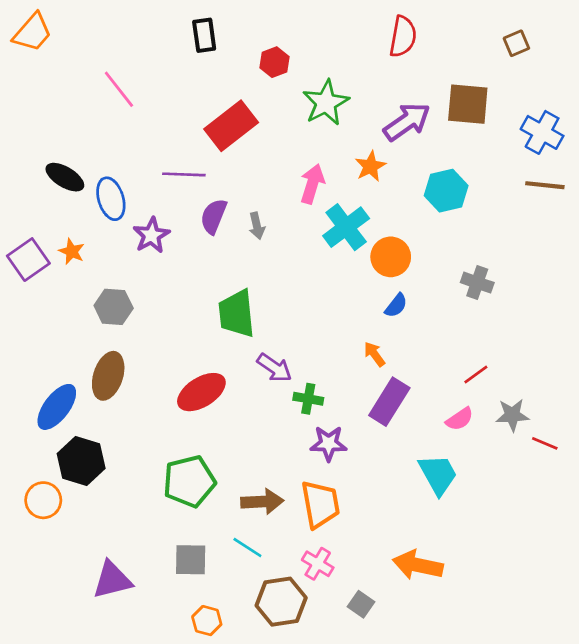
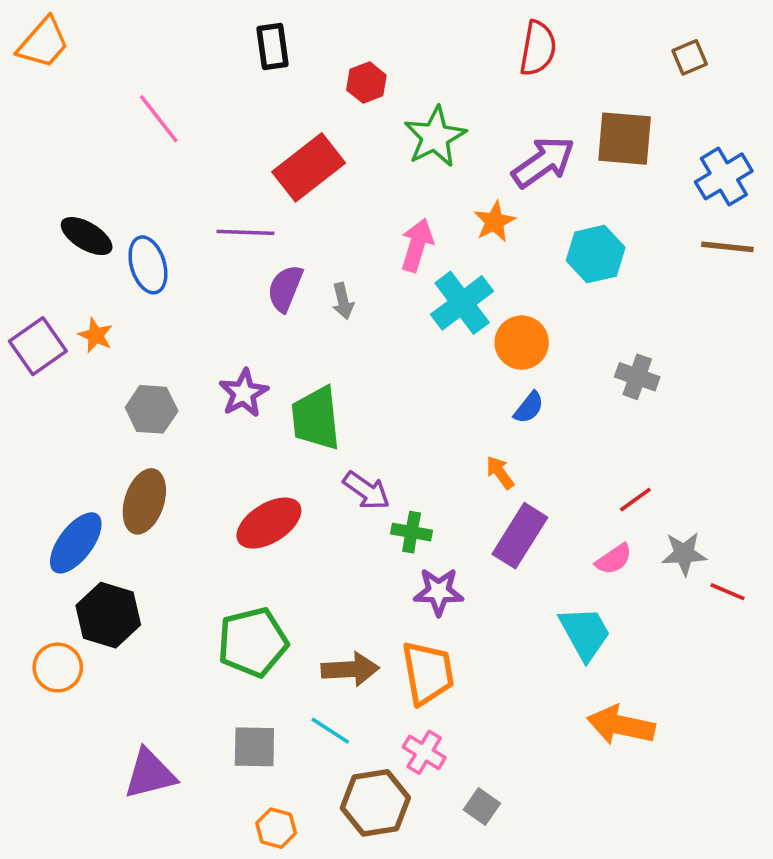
blue cross: (542, 132) -> (724, 176), turned 30
purple star: (151, 235) -> (244, 393), moved
orange arrow: (418, 565) -> (621, 725), moved

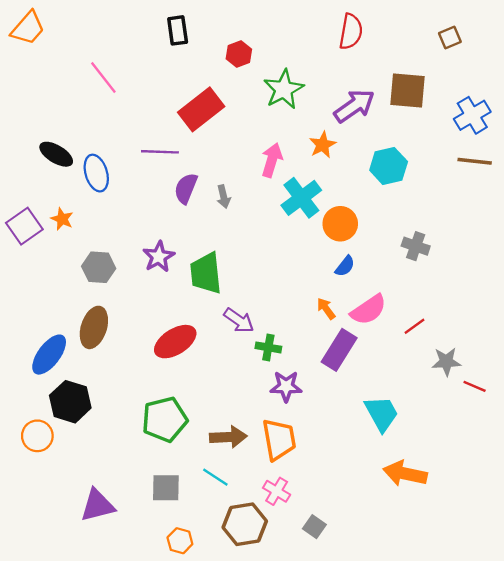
pink semicircle: (614, 559) -> (369, 310), moved, size x1.5

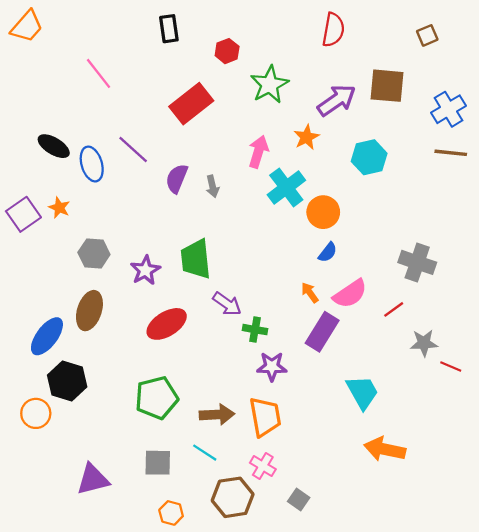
purple line: (160, 152) -> (133, 149), moved, turned 40
gray cross: (416, 246) -> (417, 262), moved, size x1.4
purple star: (159, 257) -> (145, 270), moved

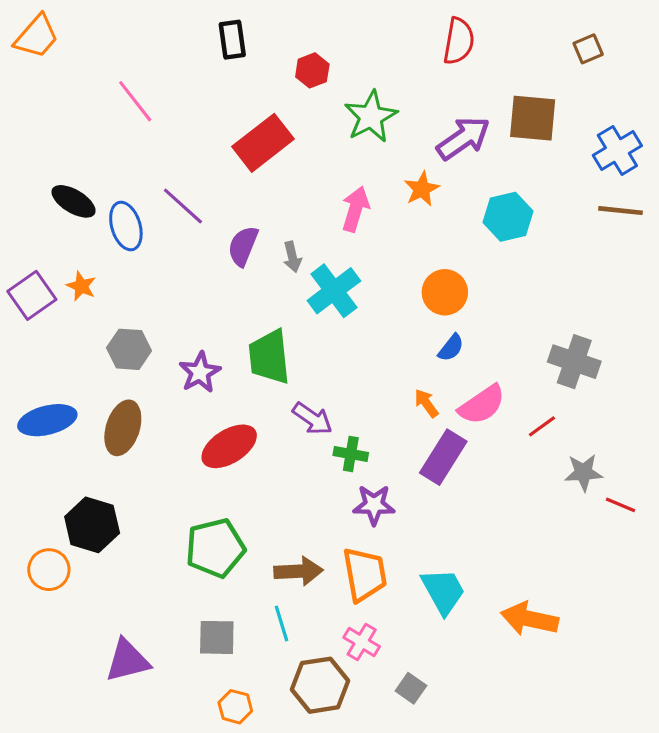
cyan cross: (286, 188) -> (334, 291), moved
blue ellipse: (47, 336) -> (47, 420), moved, turned 39
cyan trapezoid: (362, 392) -> (443, 591), moved
cyan line: (205, 453) -> (282, 624), turned 40

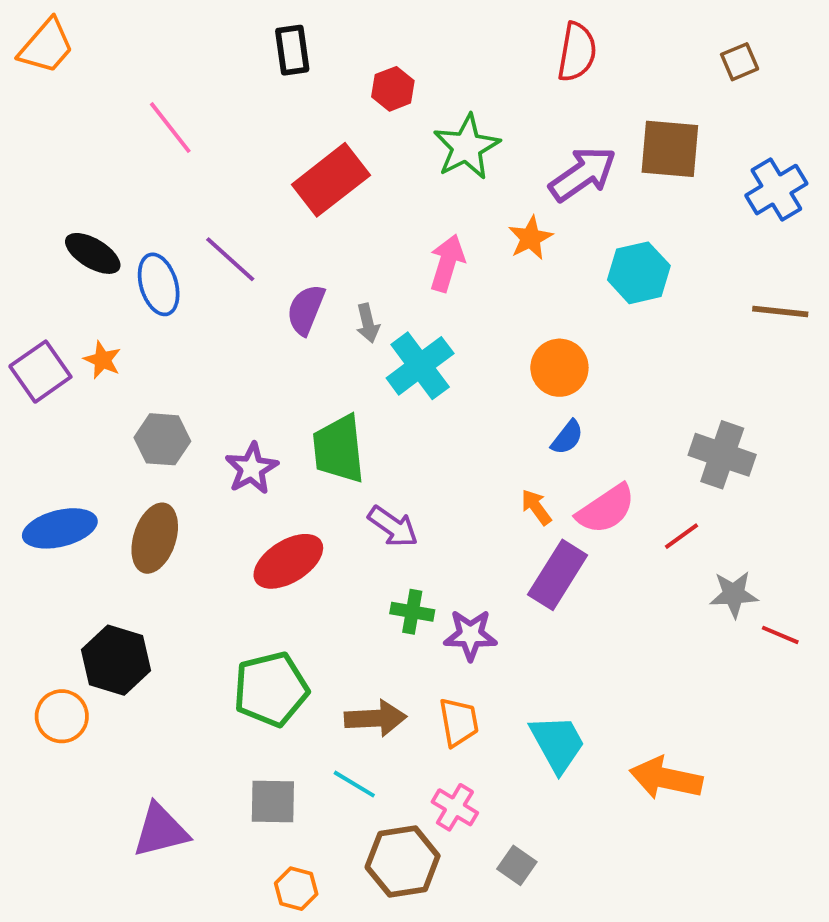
brown line: (620, 211) -> (780, 312), moved
green cross: (351, 454) -> (412, 612), moved
orange trapezoid: (365, 574) -> (459, 722), size x0.7
cyan line: (282, 624) -> (354, 784), turned -42

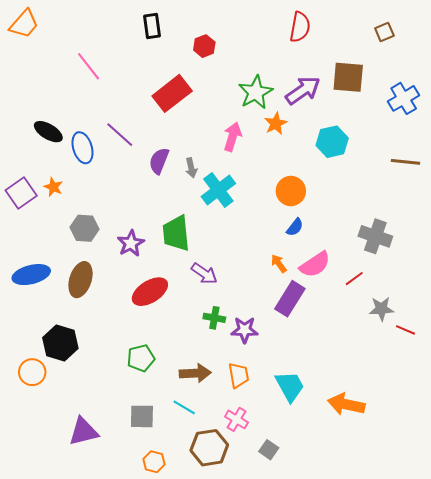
green star: (467, 147) -> (256, 92), moved
green pentagon: (271, 689) -> (141, 358), size x0.7

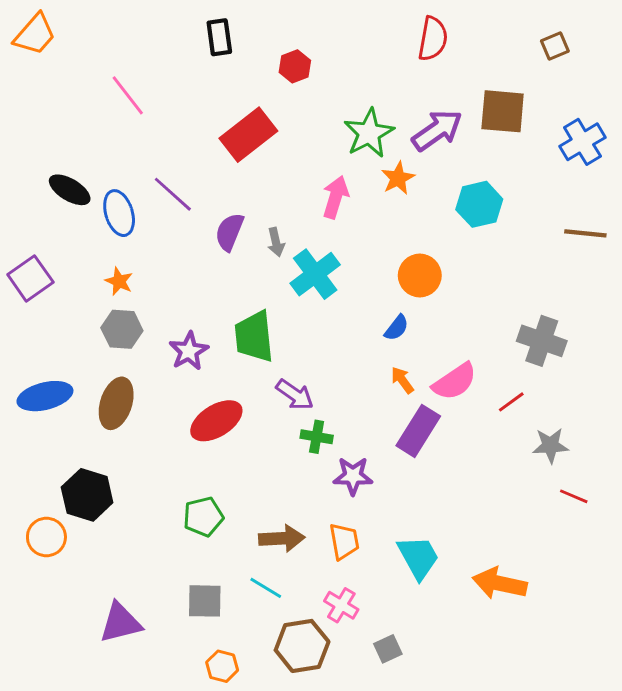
orange star: (53, 187) -> (119, 281), moved
blue semicircle: (295, 227) -> (397, 328), moved
green cross: (214, 318) -> (317, 437), moved
red line: (406, 330) -> (574, 496), moved
gray square: (269, 450) -> (388, 649), turned 30

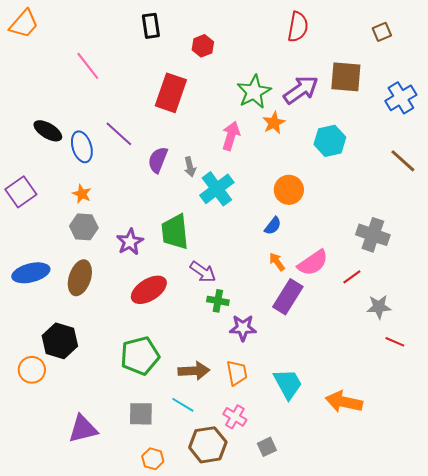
red rectangle: (248, 135) -> (171, 93), turned -33
brown line: (585, 233) -> (403, 161), turned 36
green pentagon: (203, 517) -> (140, 356), size x1.4

